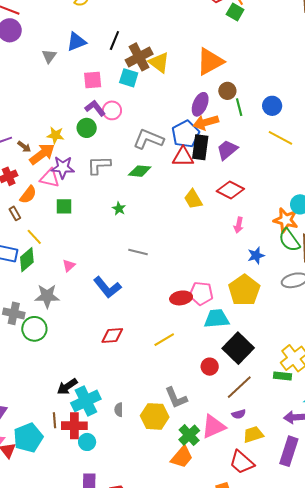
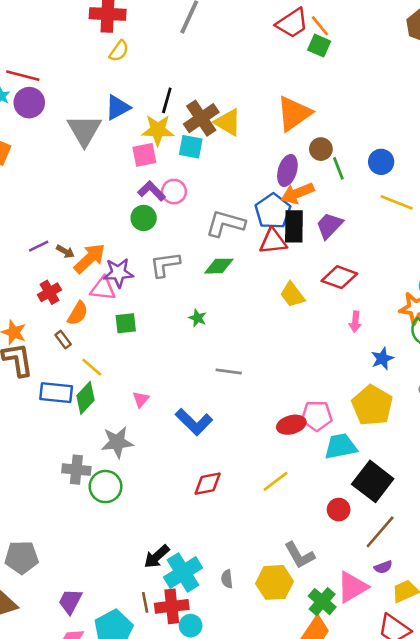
gray triangle: (49, 56) -> (84, 130), size x1.8
yellow star: (55, 135) -> (158, 130), moved, size x1.4

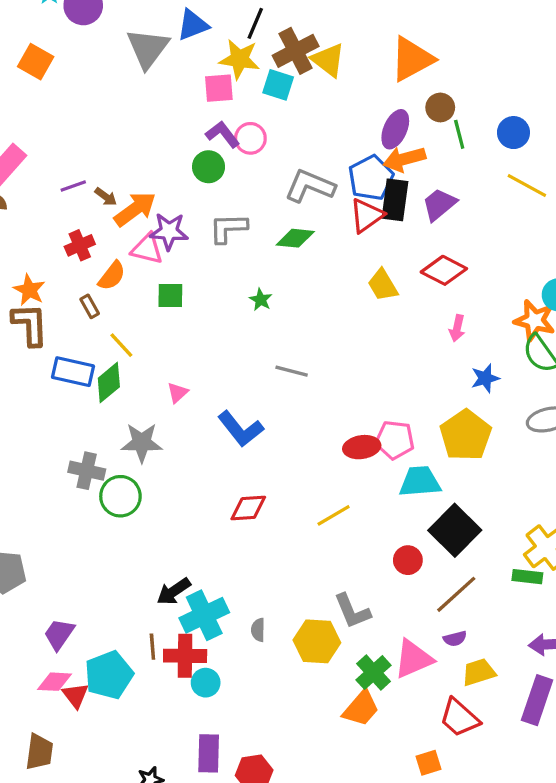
red triangle: (273, 241) -> (367, 216), turned -36

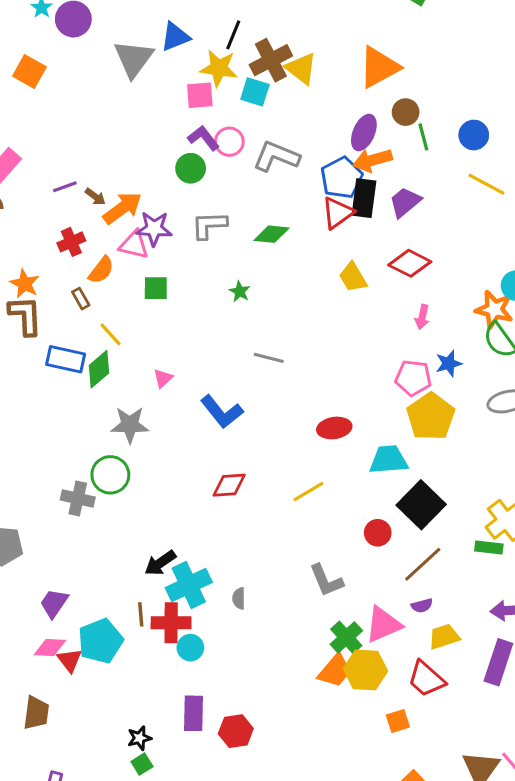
gray L-shape: (310, 186) -> (276, 156), moved
pink pentagon: (395, 440) -> (413, 378), moved
gray cross: (87, 471) -> (78, 499), moved
yellow hexagon: (317, 641) -> (365, 670), moved

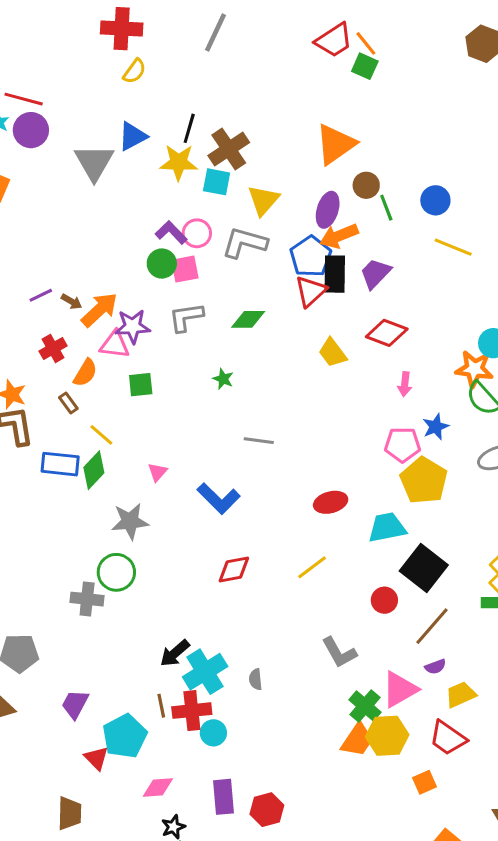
yellow triangle: (301, 68) -> (263, 200), moved, turned 40
pink square: (200, 95) -> (185, 269), moved
pink diamond: (50, 647) -> (158, 787), moved

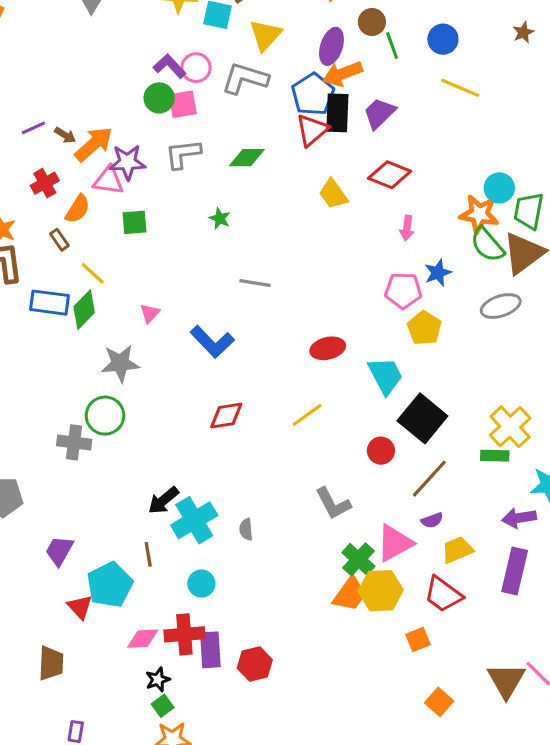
yellow pentagon: (424, 481) -> (424, 328), size x0.7
cyan trapezoid: (387, 527) -> (385, 376), turned 72
red cross: (192, 711) -> (184, 634), moved

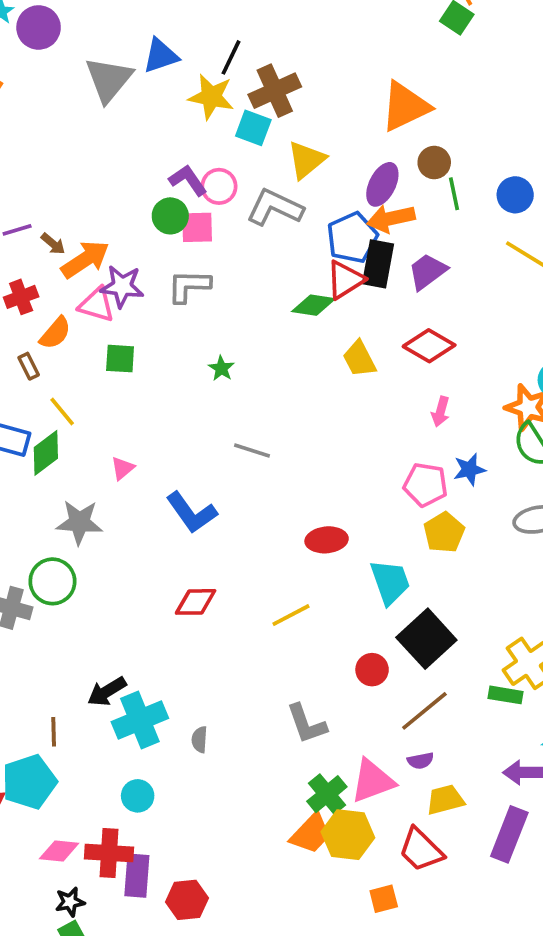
green diamond: (247, 158) -> (314, 305), moved
brown line: (148, 554) -> (54, 732), moved

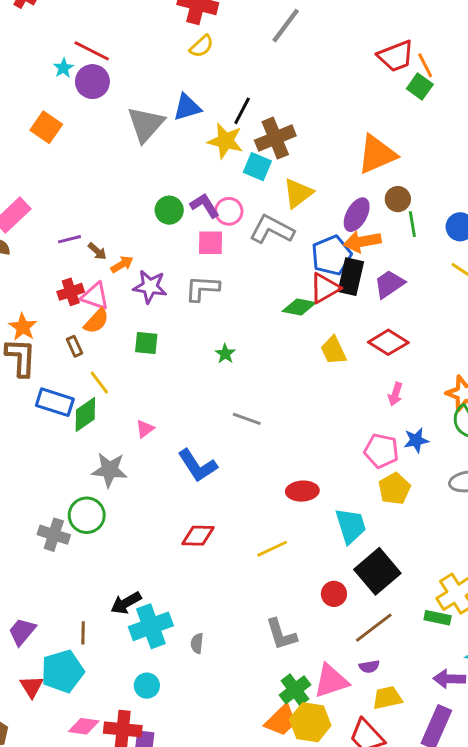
green circle: (170, 216) -> (169, 210), moved
orange arrow: (85, 259) -> (122, 264), size x0.6
pink triangle: (96, 305) -> (95, 296), moved

